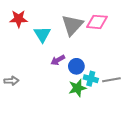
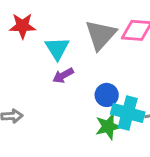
purple arrow: (58, 60) -> (63, 75), moved
cyan cross: (91, 79) -> (128, 113), size x1.5

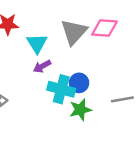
cyan cross: (128, 113) -> (61, 89), moved

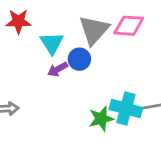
blue circle: (79, 83) -> (79, 59), moved
cyan cross: (61, 89) -> (126, 108), moved

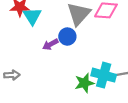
cyan triangle: (52, 43) -> (32, 16), moved

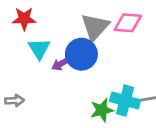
cyan triangle: (32, 16) -> (39, 49), moved
blue circle: (67, 37) -> (81, 54), size x1.5

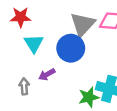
purple arrow: (61, 64) -> (47, 74), moved
gray arrow: (15, 101) -> (24, 86), moved, turned -91

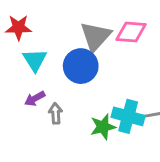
purple arrow: (47, 74) -> (35, 99), moved
gray arrow: (24, 86) -> (56, 113), moved

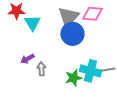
cyan triangle: (35, 60) -> (32, 23), moved
blue circle: (81, 66) -> (72, 34), moved

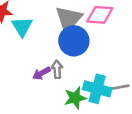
purple arrow: (27, 59) -> (41, 73), moved
gray arrow: (41, 69) -> (57, 69), moved

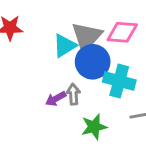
cyan triangle: (22, 27) -> (65, 46), moved, turned 30
cyan cross: (97, 89) -> (119, 81), moved

